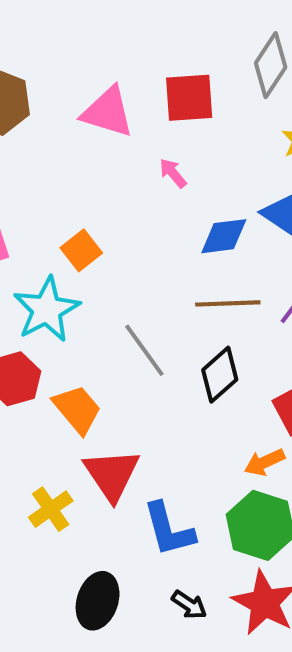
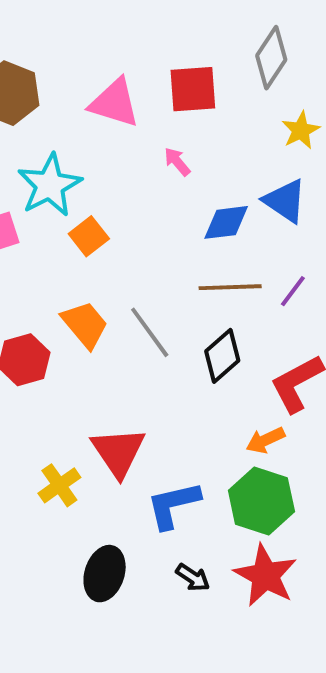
cyan star: (47, 310) -> (50, 185), moved
orange trapezoid: (77, 409) -> (85, 324), moved
blue L-shape: (169, 529) -> (173, 505), turned 92

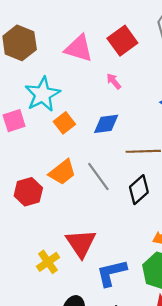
red square: (193, 89) -> (122, 41), turned -32
blue diamond: (226, 222) -> (106, 124), moved
orange trapezoid: (85, 324) -> (62, 172), turned 92

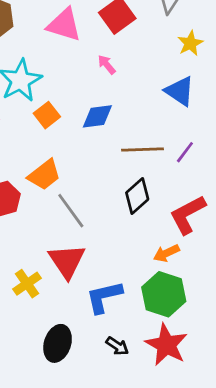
gray line: (98, 176) -> (71, 211), moved

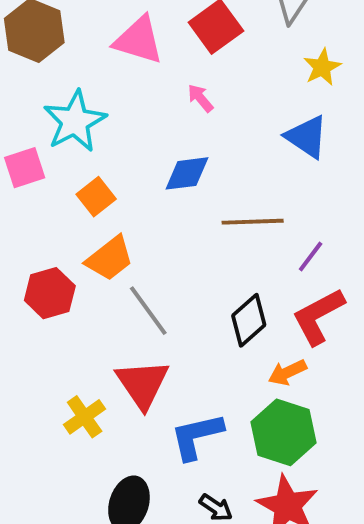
orange square: (47, 115) -> (96, 197), moved
purple line: (185, 152) -> (311, 256), moved
black diamond: (137, 196) -> (249, 320), moved

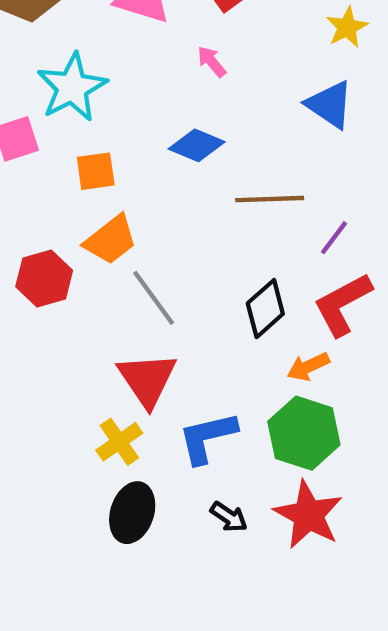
blue diamond: (187, 173) -> (197, 145), turned 30
orange square: (96, 197) -> (96, 171), turned 30
yellow cross: (85, 417) -> (119, 442), moved

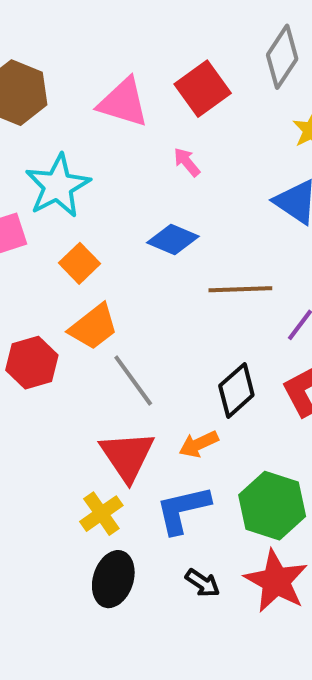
orange square: (96, 171) -> (80, 263), turned -36
orange arrow: (308, 367) -> (199, 444), moved

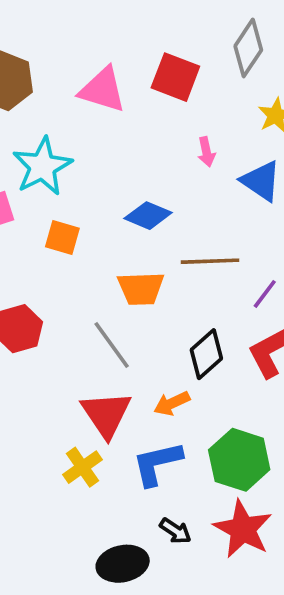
red square: (203, 89) -> (175, 77), turned -33
pink arrow: (187, 162) -> (206, 152), moved, turned -152
orange square: (80, 263) -> (62, 237), turned -30
orange trapezoid: (93, 327) -> (141, 288), moved, turned 36
black ellipse: (113, 579) -> (123, 564), moved, turned 60

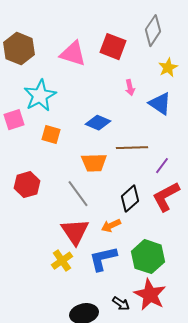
black arrow: (175, 531) -> (121, 304), moved

